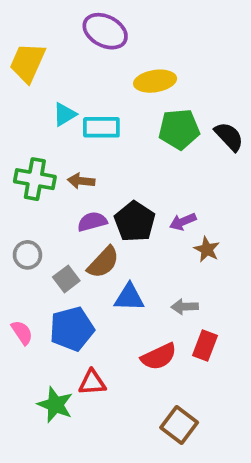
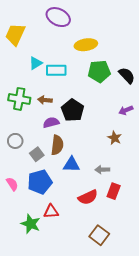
black pentagon: (135, 222) -> (73, 110), moved
purple arrow: (183, 222) -> (126, 110), moved
brown semicircle: (103, 262) -> (57, 145), turned -36

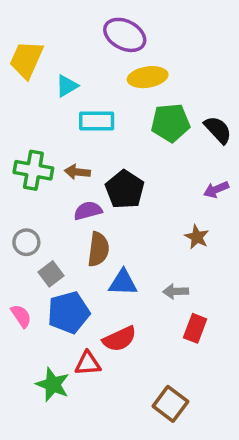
purple ellipse: (58, 17) -> (125, 35), moved
cyan triangle: (36, 63) -> (67, 86), moved
gray square: (37, 154) -> (51, 274), moved
red semicircle: (88, 197) -> (119, 339), moved

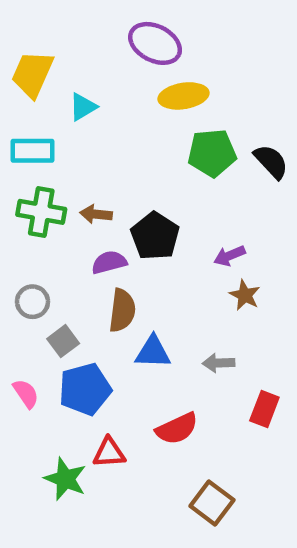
cyan rectangle: (97, 121) -> (32, 151), moved
purple arrow: (216, 190) -> (229, 256), moved
red rectangle: (195, 328) -> (264, 409), moved
red semicircle: (119, 339) -> (177, 429), moved

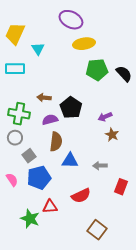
cyan triangle: (83, 107) -> (38, 49), turned -32
green cross: (41, 212) -> (19, 114), moved

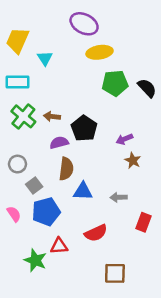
green cross: (19, 114) -> (23, 116), moved, turned 30
brown square: (97, 230) -> (115, 273), turned -36

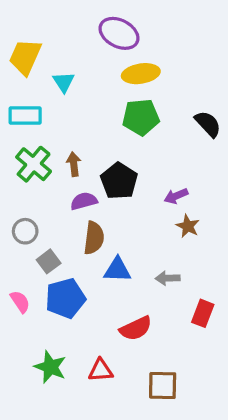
green pentagon: (115, 83) -> (141, 117), moved
brown arrow: (52, 116) -> (74, 164), turned 77
red triangle: (59, 246) -> (101, 370), moved

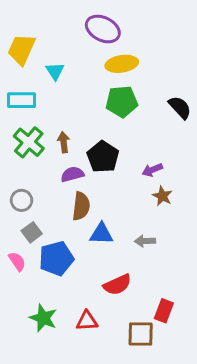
gray square: (49, 261) -> (32, 232), moved
red rectangle: (203, 313) -> (164, 311), moved

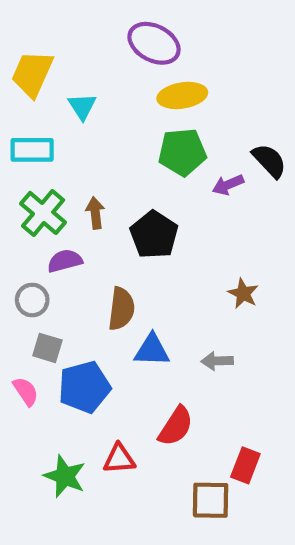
purple arrow: (152, 170) -> (228, 185), moved
purple semicircle: (72, 174) -> (65, 261), moved
gray square: (32, 232) -> (47, 348), turned -36
red semicircle: (117, 285) -> (176, 426), turned -32
red triangle: (87, 321) -> (119, 459), moved

